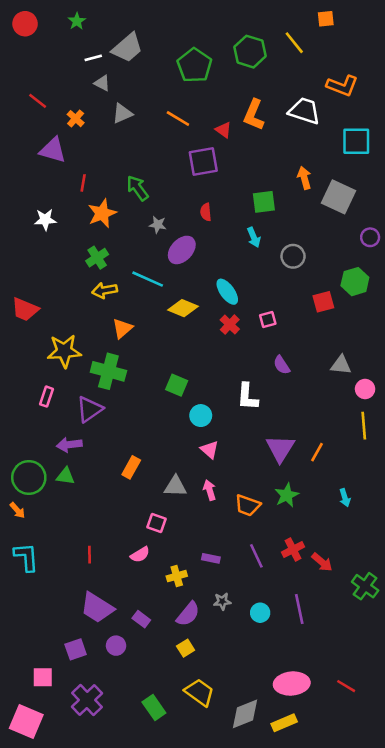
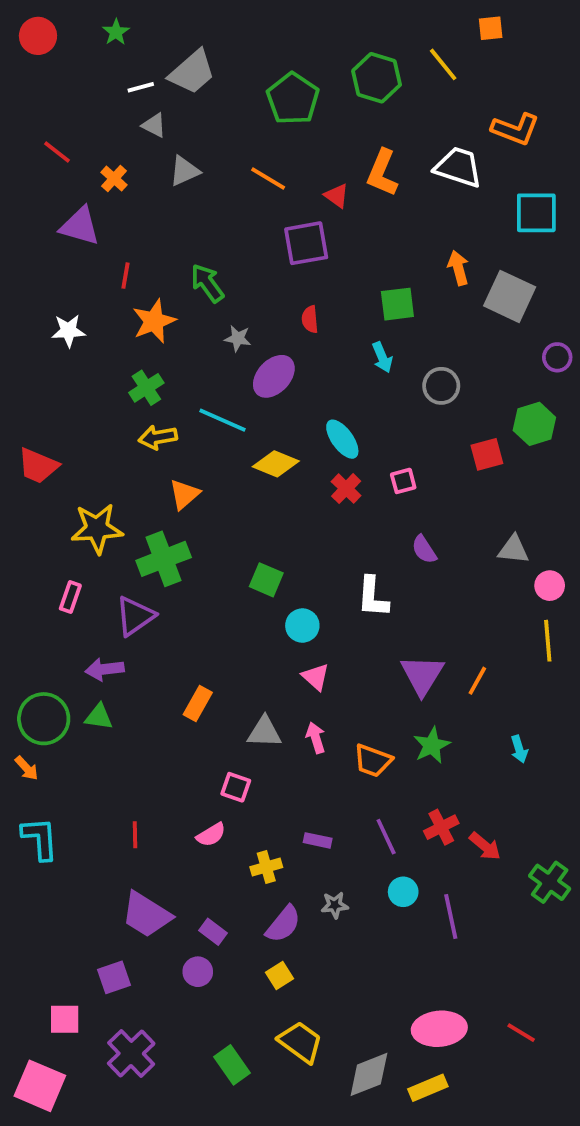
green cross: (108, 371) -> (164, 559), turned -36
cyan circle: (260, 613) -> (403, 892), moved
purple circle: (116, 646) -> (198, 972), moved

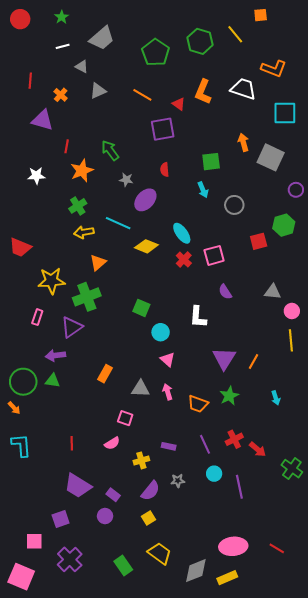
white line: (141, 87) -> (63, 46), moved
red line: (57, 152) -> (30, 81), turned 56
pink square: (403, 481) -> (214, 255), size x1.5

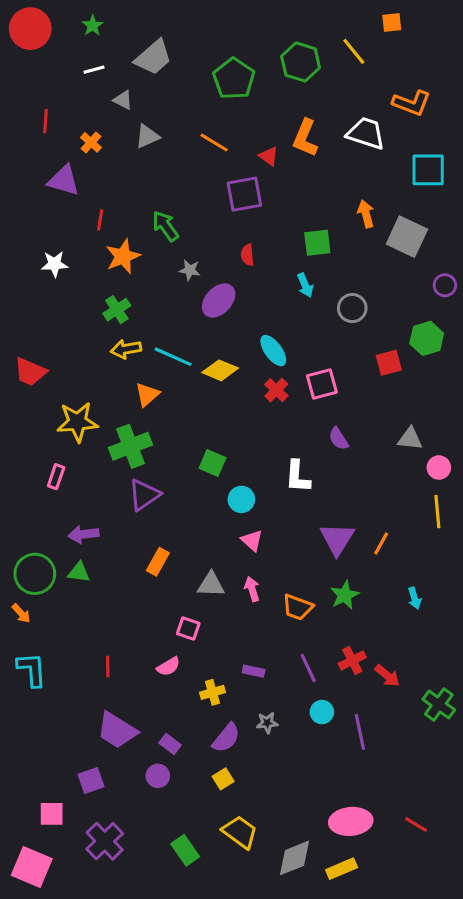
red circle: (20, 19) -> (30, 29), size x1.4
cyan line: (118, 223) -> (173, 357), moved
purple triangle: (72, 327) -> (144, 495), moved

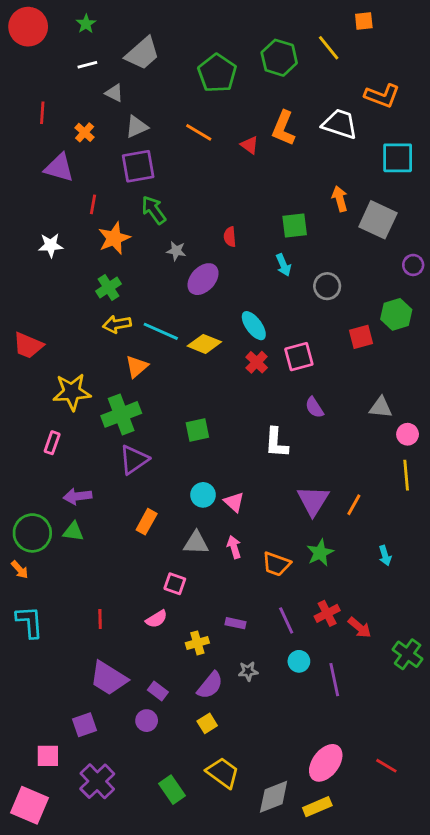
purple square: (244, 194) -> (138, 166), moved
green square: (213, 463) -> (197, 430), turned -35
cyan circle: (241, 499) -> (203, 495), moved
pink ellipse: (351, 821) -> (326, 763), turned -48

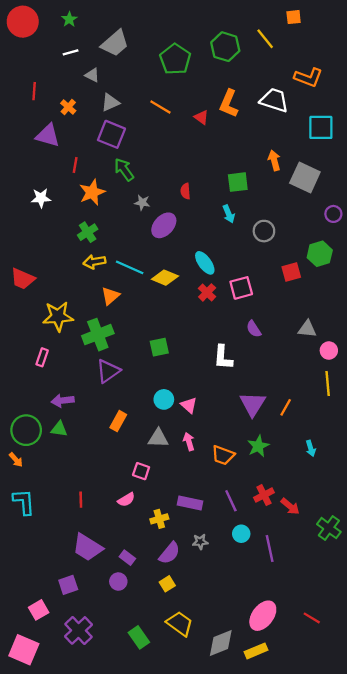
purple square: (138, 166) -> (111, 134), turned 32
purple rectangle: (235, 623) -> (190, 503), size x1.5
pink square: (48, 756) -> (39, 610), turned -30

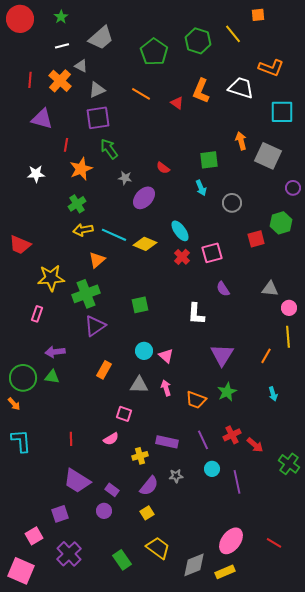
orange cross: (68, 107) -> (60, 81), moved, size x1.6
purple square: (111, 134) -> (98, 118), turned -30
red semicircle: (185, 191) -> (163, 168), turned -48
orange line: (286, 407) -> (266, 356), moved

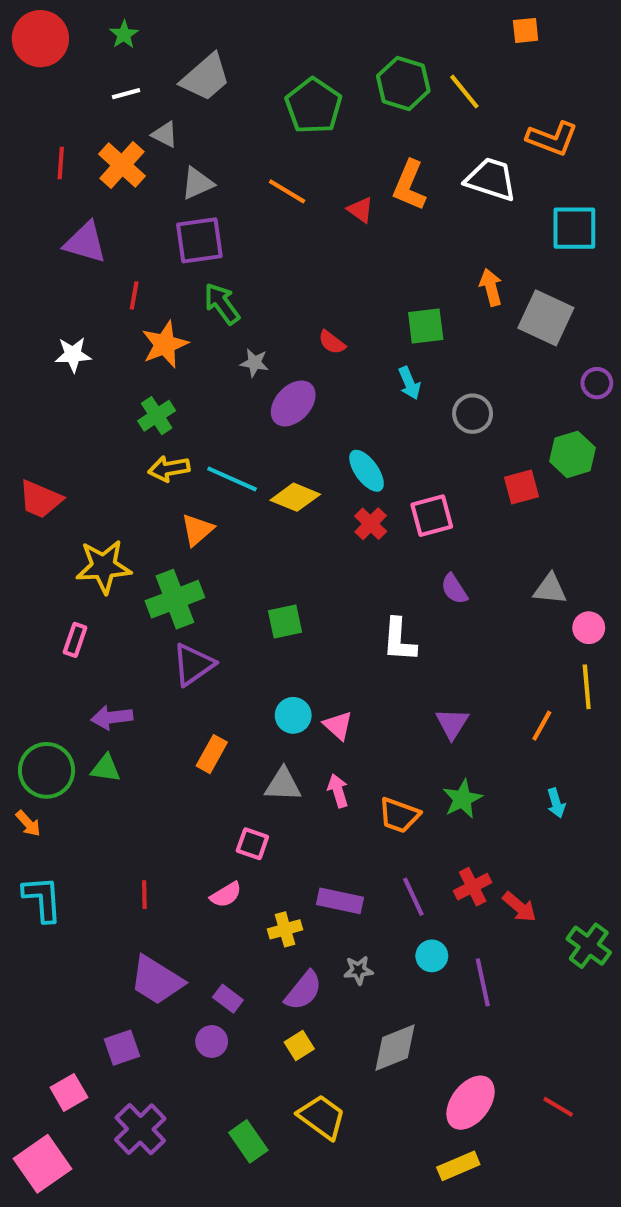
yellow line: (233, 34) -> (464, 92), moved
purple triangle: (222, 355) -> (452, 724), size x0.7
gray diamond: (194, 565) -> (395, 1048), moved
pink square: (21, 571) -> (42, 1164), turned 32

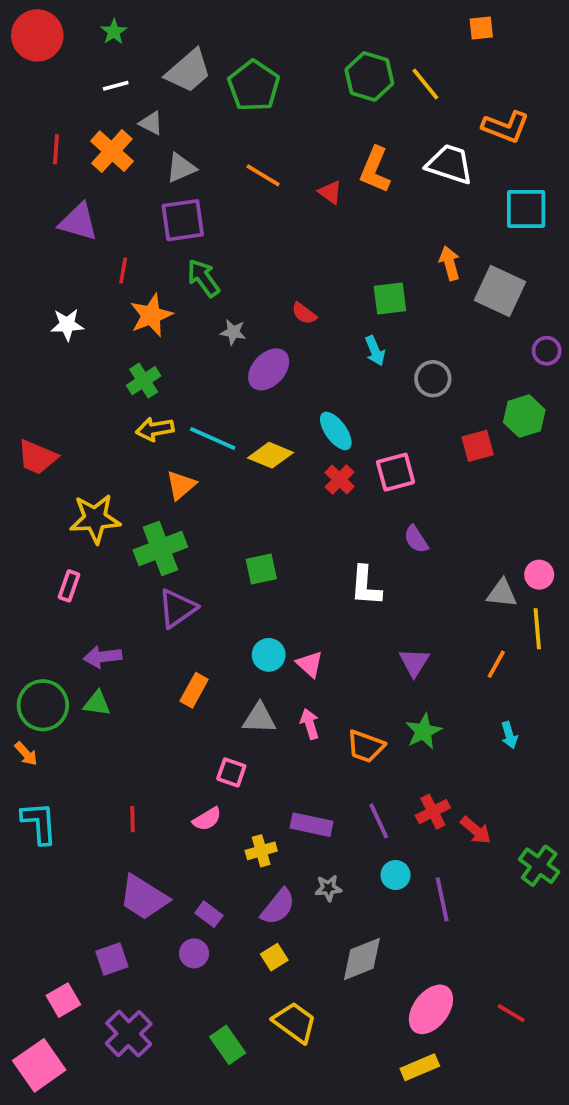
green pentagon: (314, 106) -> (254, 86), moved
gray triangle: (550, 589) -> (502, 593), moved

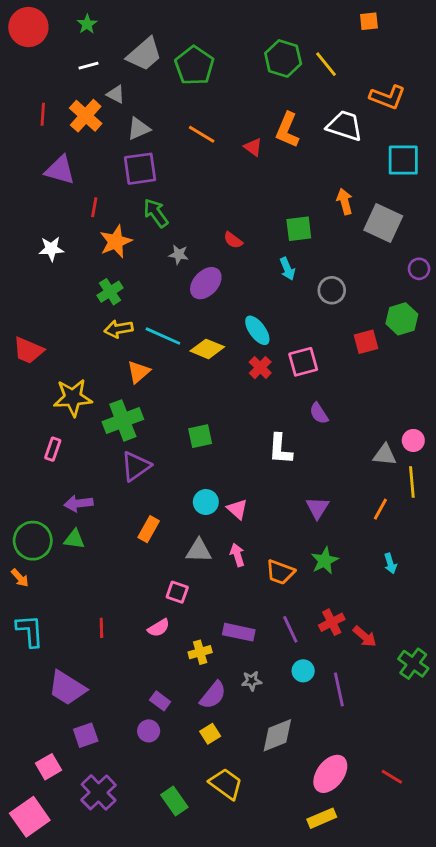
purple trapezoid: (144, 897) -> (67, 688), moved

